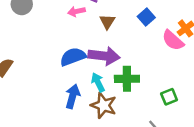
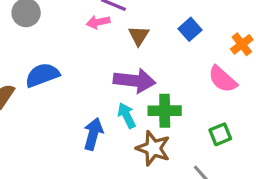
pink semicircle: (173, 40) -> (223, 79), moved
blue semicircle: (73, 57) -> (42, 75), moved
brown star: (104, 105) -> (153, 148), moved

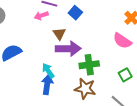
blue square: (190, 29) -> (75, 13), moved
brown triangle: (139, 36) -> (59, 34), moved
cyan arrow: (127, 115) -> (48, 71), moved

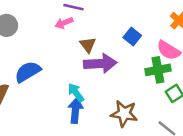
blue square: (75, 13) -> (132, 37), moved
green cross: (89, 65) -> (158, 70), moved

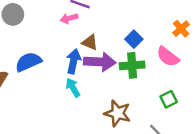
brown triangle: (88, 45) -> (90, 42), turned -36
green cross: (158, 70) -> (132, 65), moved
blue arrow: (75, 111) -> (73, 61), moved

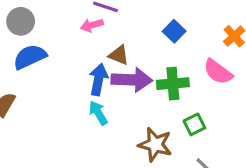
blue square: (134, 39) -> (174, 31), moved
blue semicircle: (28, 62) -> (30, 57), moved
green square: (169, 99) -> (194, 124), moved

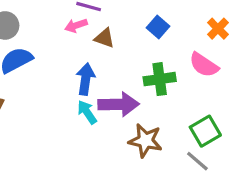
brown triangle: (119, 55) -> (104, 38), moved
purple arrow: (132, 80) -> (119, 104), moved
green square: (194, 124) -> (205, 131), moved, size x1.4

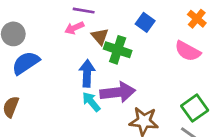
brown triangle: (104, 38) -> (100, 36), turned 36
green cross: (160, 79) -> (118, 50), moved, turned 32

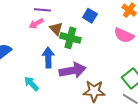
cyan arrow: (91, 102) -> (31, 84), moved

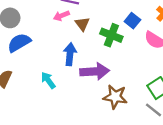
blue square: (90, 16) -> (132, 21), moved
green cross: (70, 38) -> (111, 35), moved

